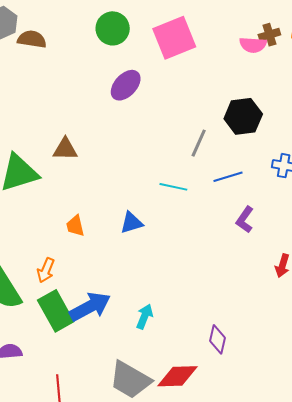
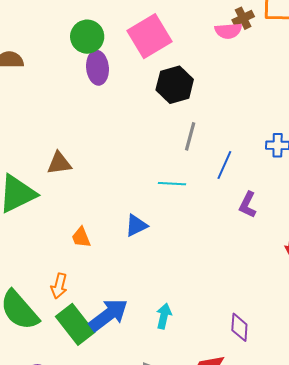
purple ellipse: (126, 85) -> (97, 68), moved, turned -40
black hexagon: (243, 116) -> (175, 85), moved
blue line: (228, 177) -> (224, 165), turned -40

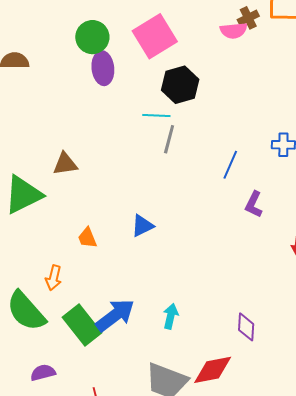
gray line: (190, 136) -> (169, 139), moved
cyan line: (172, 184) -> (156, 116), moved
orange arrow: (59, 286) -> (54, 278), moved

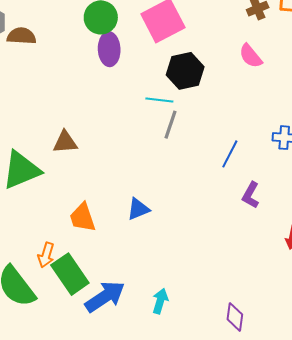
pink semicircle: (234, 31) -> (251, 56), moved, turned 52
orange trapezoid: (87, 238) -> (82, 217), size x1.4
green rectangle: (82, 325) -> (70, 274), moved

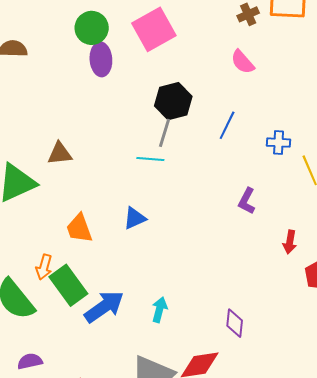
black hexagon: (185, 71) -> (173, 101), moved
cyan line: (159, 100) -> (150, 159), moved
blue line: (230, 154) -> (227, 125), moved

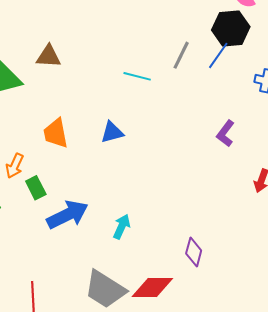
black hexagon: (173, 101) -> (231, 28), moved
gray line: (165, 133) -> (181, 55), moved
green rectangle: (68, 285) -> (36, 188), size x0.6

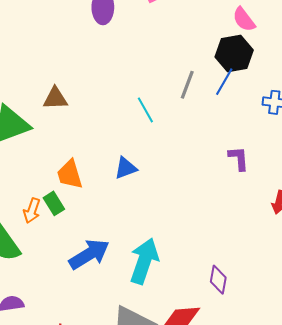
cyan line: (137, 76) -> (145, 110), turned 52
purple L-shape: (225, 133) -> (239, 158), turned 144
green rectangle: (36, 188) -> (54, 203), moved
cyan arrow: (122, 227) -> (144, 261), size x1.8

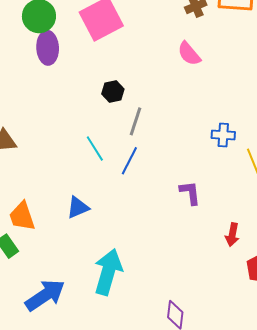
black hexagon: (234, 54) -> (113, 92), moved, size x0.6
blue line: (224, 82) -> (129, 161), moved
cyan arrow: (144, 261) -> (108, 272), moved

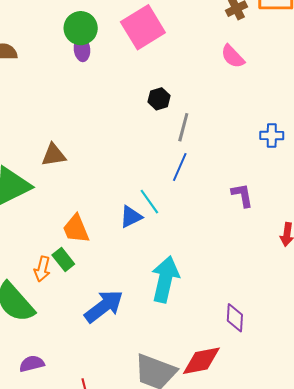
purple ellipse: (48, 48) -> (82, 49), moved, size x0.7
cyan line: (95, 149) -> (149, 202), moved

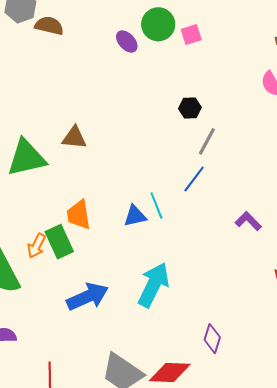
pink square: (143, 27) -> (191, 35), size x0.5
green circle: (81, 28) -> (158, 24), moved
purple ellipse: (82, 49) -> (127, 42), turned -50
purple L-shape: (242, 195) -> (248, 221), turned -48
green rectangle: (63, 260) -> (59, 242), size x1.4

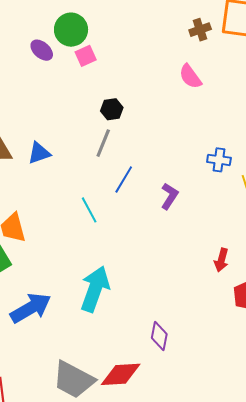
pink square: (191, 35) -> (86, 56), moved
gray line: (207, 141) -> (103, 143), moved
blue triangle: (135, 216) -> (39, 153), moved
purple L-shape: (248, 221) -> (169, 196), moved, turned 84

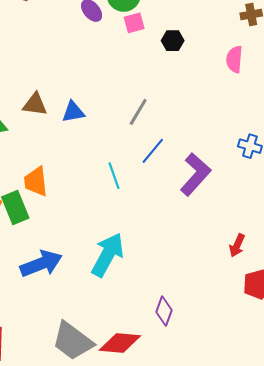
pink semicircle: (190, 76) -> (234, 59), turned 32
black hexagon: (112, 109) -> (173, 41), moved
purple L-shape: (169, 196) -> (195, 174), size x1.6

